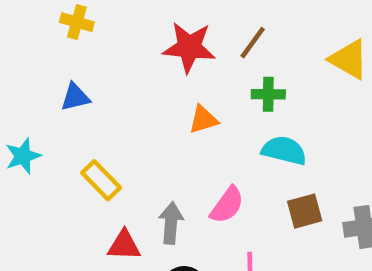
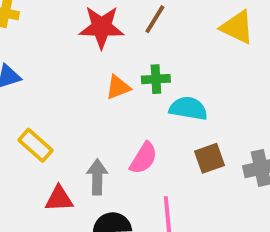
green cross: (268, 94) -> (156, 79), moved

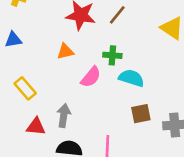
orange triangle: (118, 87) -> (65, 51), moved
pink semicircle: (144, 158) -> (91, 77), moved

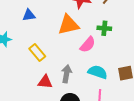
orange triangle: (65, 51) -> (68, 25), size x1.6
cyan semicircle: (131, 78) -> (98, 72), moved

